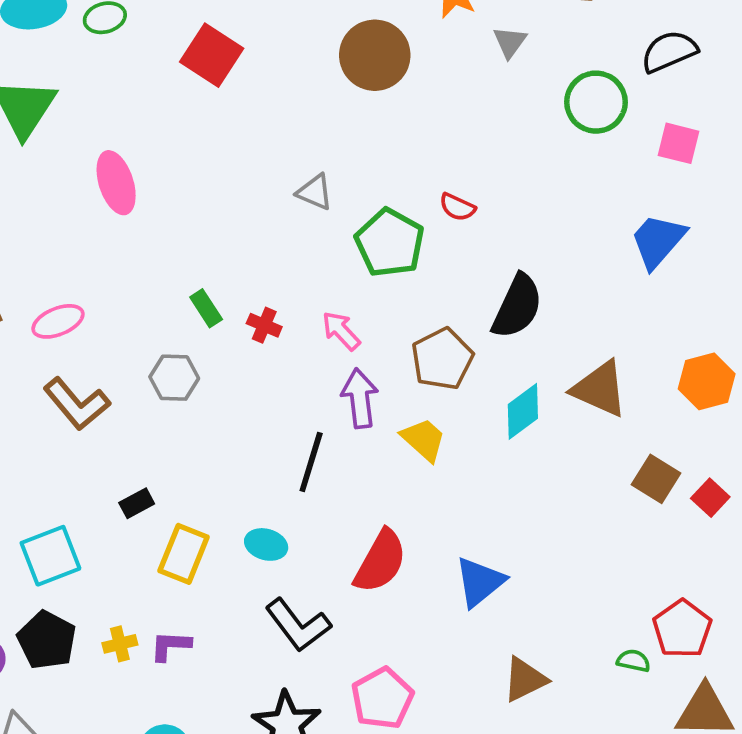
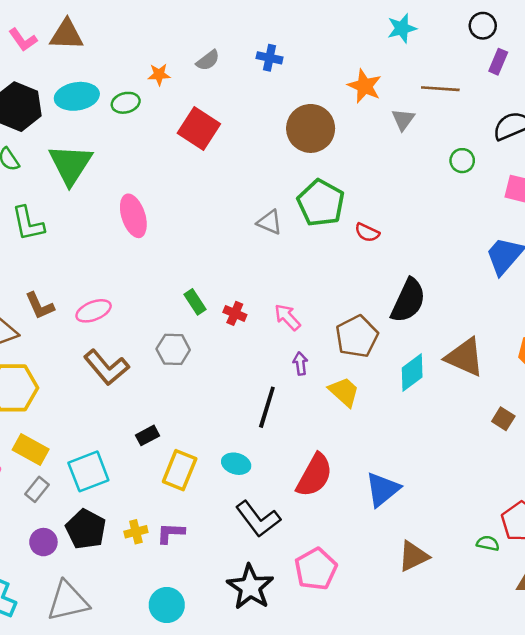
green circle: (596, 102) -> (462, 161), size x0.6
green pentagon: (390, 243) -> (321, 203), moved
purple arrow: (360, 398) -> (300, 364), size x0.6
brown square: (656, 479) -> (503, 419), size x0.7

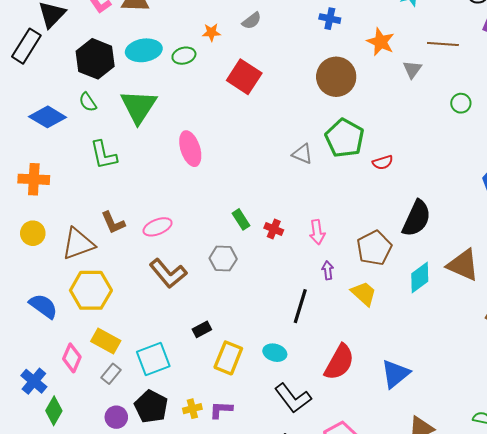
blue cross: (270, 58) -> (330, 19), moved
red semicircle: (367, 232) -> (383, 162), turned -42
pink arrow: (287, 317) -> (317, 232), turned -145

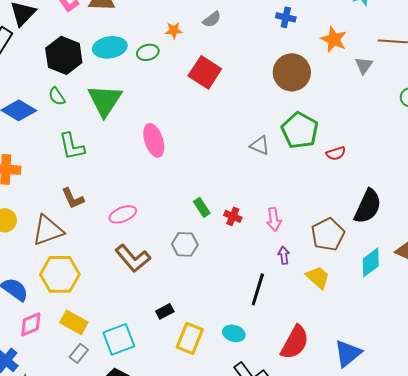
brown L-shape: (113, 223) -> (73, 198), moved
pink diamond: (72, 358) -> (31, 324), moved, turned 44

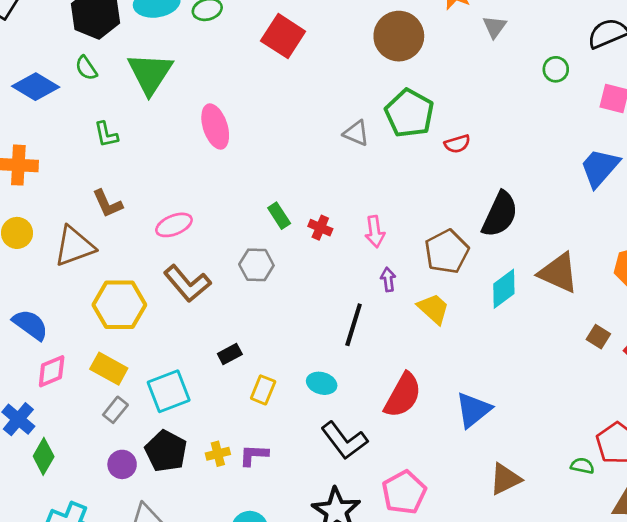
green L-shape: (72, 146) -> (106, 134), size x0.7
yellow hexagon: (60, 274) -> (119, 305), moved
yellow rectangle: (190, 338) -> (263, 390), size x0.7

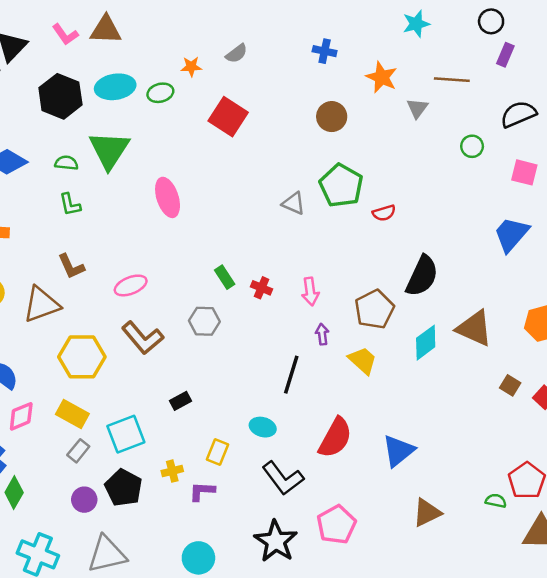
brown circle: (399, 36) -> (332, 117), size x0.7
green semicircle: (86, 68) -> (66, 163), moved, turned 130
yellow rectangle: (263, 390) -> (217, 452), moved
yellow cross: (218, 454) -> (172, 471), moved

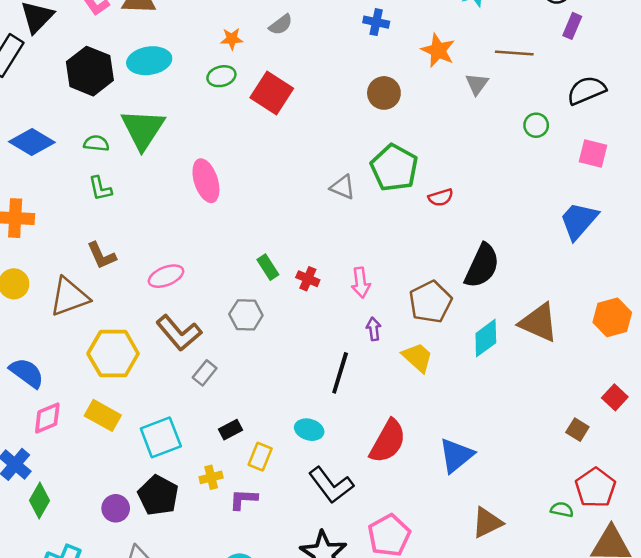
green ellipse: (160, 93) -> (221, 76), moved
brown square: (510, 385) -> (577, 430), moved
black rectangle: (181, 401) -> (230, 430), moved
gray rectangle: (78, 451) -> (205, 373), moved

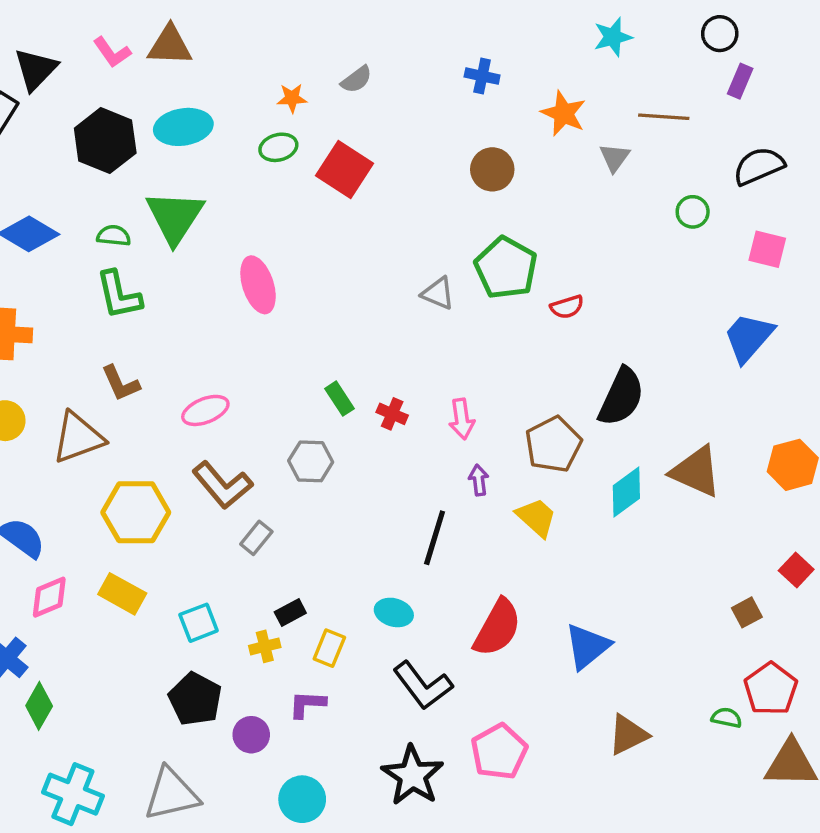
green L-shape: (100, 188) -> (119, 295), size x1.5
brown square: (577, 430) -> (747, 612), turned 30
cyan square: (161, 437) -> (199, 623), size x0.7
yellow cross: (211, 477) -> (265, 646), moved
purple circle: (116, 508) -> (251, 735), moved

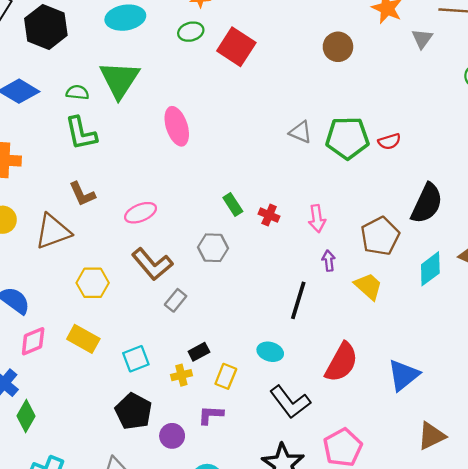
black hexagon: (105, 141) -> (46, 27), moved
green pentagon: (506, 268) -> (347, 138), moved, turned -30
yellow hexagon: (136, 512) -> (93, 283), size x0.7

